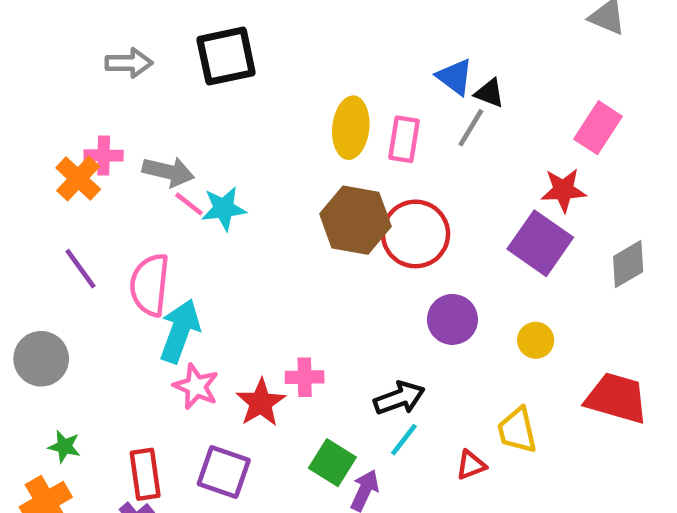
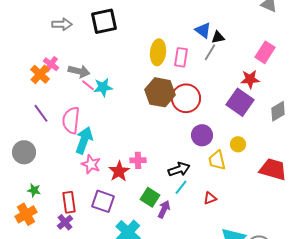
black triangle: (489, 93) -> (218, 37), turned -32
pink cross: (104, 155) -> (51, 64), turned 35
yellow trapezoid: (517, 430) -> (217, 160), moved

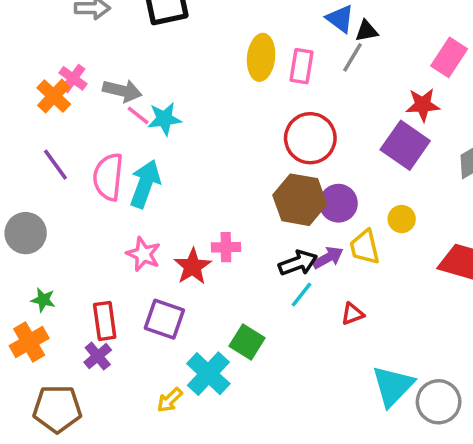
brown hexagon: (160, 92) -> (300, 200), moved
cyan arrow: (84, 140) -> (145, 184), moved
green square: (150, 197) -> (247, 342), moved
purple arrow: (164, 209) -> (328, 258), moved, turned 36

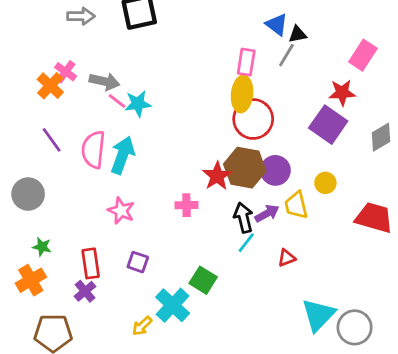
yellow ellipse: (261, 57) -> (242, 94), moved
black arrow: (298, 263) -> (243, 218), turned -84
red star: (193, 266) -> (217, 176), moved
purple square: (164, 319) -> (138, 262), size x0.7

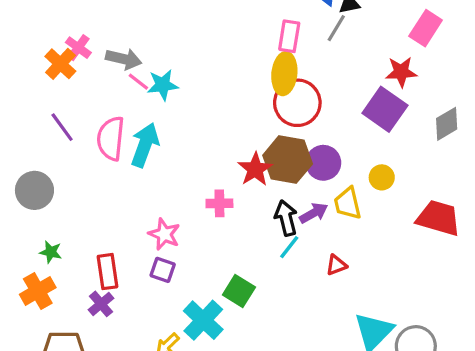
pink star: (121, 211) -> (164, 234), moved

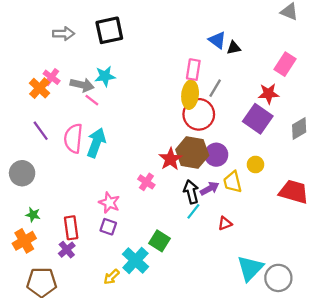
gray line: (336, 28) -> (215, 88), moved
cyan star: (163, 85) -> (105, 76), moved
pink cross: (219, 203) -> (146, 182), turned 35

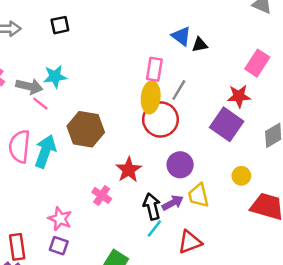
black square: (109, 30) -> (60, 25), size x0.6
brown hexagon: (192, 153) -> (86, 129), moved
yellow circle: (255, 165) -> (241, 176), moved
red triangle: (225, 223) -> (190, 242), size x1.5

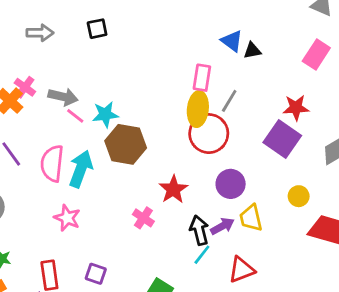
pink rectangle: (257, 63) -> (316, 55), moved
cyan star: (55, 77) -> (105, 114), moved
pink star: (60, 219) -> (67, 218), moved

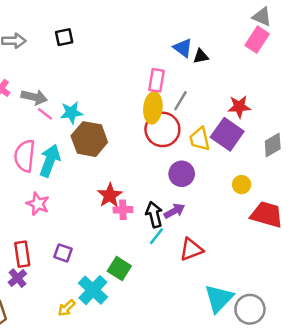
pink rectangle: (316, 55) -> (257, 40), moved
red star: (173, 189) -> (110, 195), moved
pink cross: (143, 218) -> (123, 210), moved, turned -36
yellow trapezoid: (251, 218) -> (200, 139), moved

